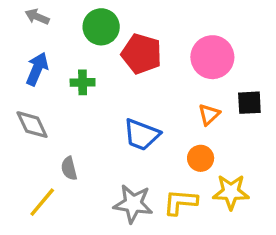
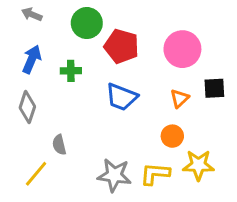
gray diamond: (32, 125) -> (27, 107), turned 44
blue trapezoid: (142, 135) -> (122, 97), moved

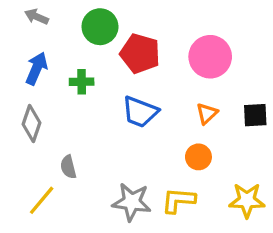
black square: (214, 88) -> (255, 115), moved
yellow star: (198, 165) -> (247, 200), moved

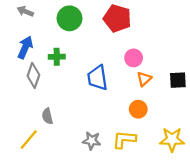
red pentagon: (140, 53) -> (117, 18), moved
pink circle: (210, 57) -> (134, 58), moved, size x0.6
blue trapezoid: (140, 112) -> (97, 78), turned 60
gray diamond: (32, 124) -> (33, 75), moved
gray star: (132, 202) -> (92, 141), size x0.7

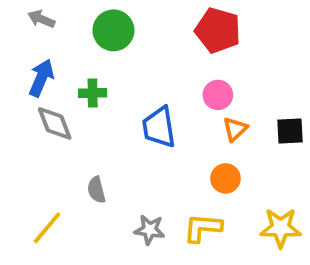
red pentagon: (117, 18) -> (218, 30), moved
gray diamond: (33, 75) -> (55, 123), turned -40
gray semicircle: (47, 116) -> (96, 190), moved

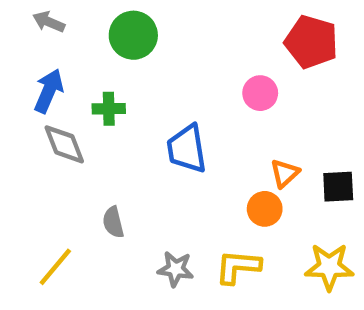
red pentagon: (218, 30) -> (311, 42), moved
pink circle: (218, 95) -> (260, 93), moved
orange triangle: (235, 129) -> (285, 173), moved
black square: (290, 131) -> (338, 187), moved

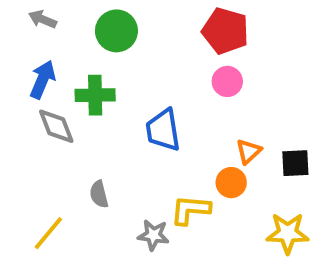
red pentagon: (311, 42) -> (225, 31), moved
green cross: (109, 109) -> (95, 95), size x1.4
yellow L-shape: (238, 267) -> (190, 210), moved

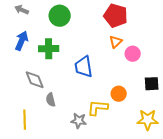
pink circle: (227, 81) -> (133, 54), moved
gray diamond: (56, 126) -> (35, 80), moved
orange triangle: (249, 151) -> (116, 42), moved
yellow line: (48, 233) -> (25, 120), turned -42

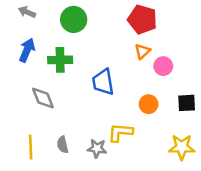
orange circle: (119, 94) -> (149, 104), moved
gray semicircle: (51, 100) -> (63, 145), moved

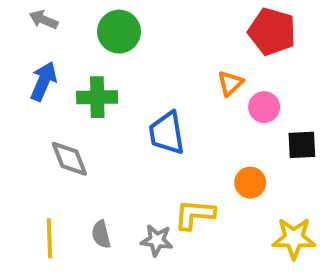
red pentagon: (142, 19) -> (272, 32), moved
black square: (187, 103) -> (302, 145), moved
orange circle: (149, 104) -> (250, 183), moved

